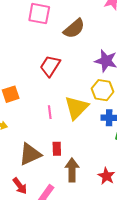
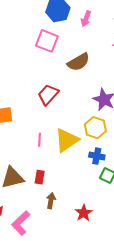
brown arrow: (72, 170) -> (51, 201), size x0.7

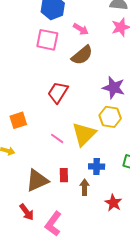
pink arrow: (86, 19) -> (81, 29), moved, turned -70
pink line: (39, 140) -> (57, 138), turned -48
blue cross: (97, 156) -> (97, 167), moved
brown arrow: (51, 201) -> (85, 187), moved

